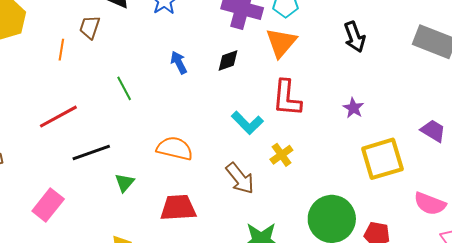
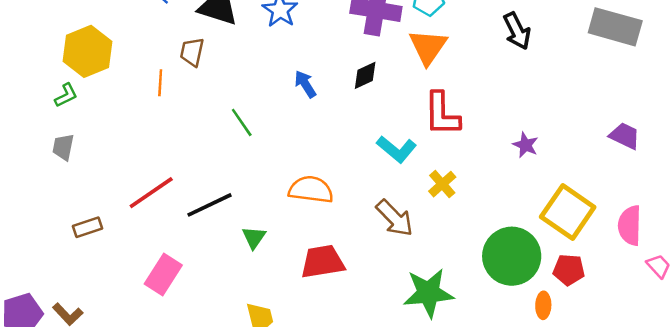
purple star: (353, 108) -> (525, 145), moved
red line: (58, 117) -> (151, 193), moved
yellow square: (382, 159) -> (568, 212), moved, turned -33
pink semicircle: (430, 204) -> (630, 225), turned 76

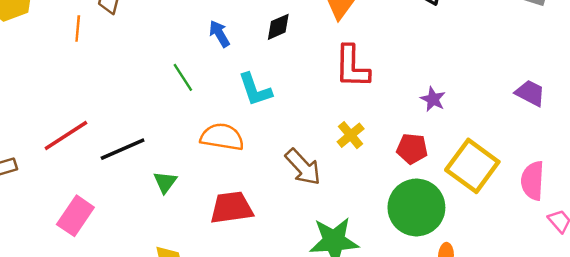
green line: (242, 122) -> (183, 77), moved
cyan L-shape: (397, 149) -> (255, 90), moved, turned 30
red pentagon: (569, 270) -> (412, 149), moved

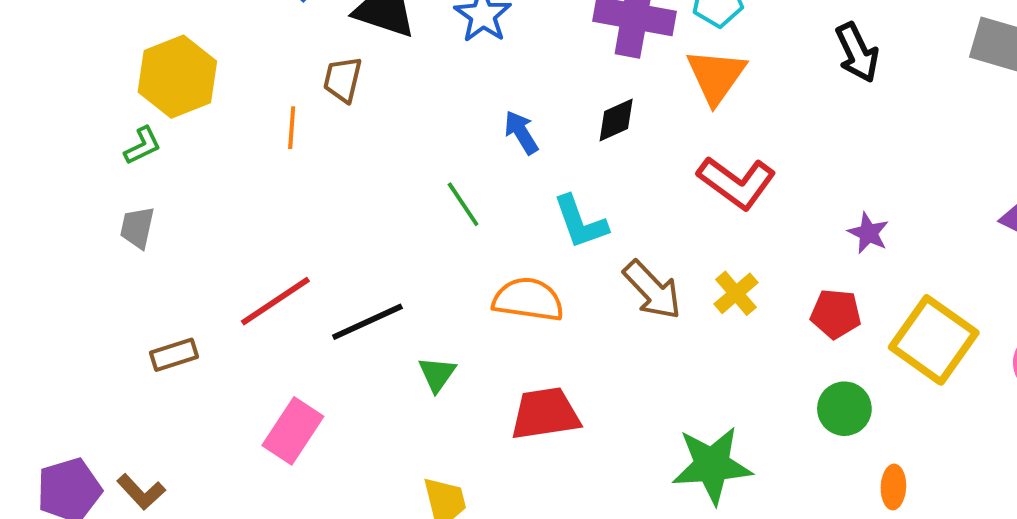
red L-shape: (352, 67) -> (737, 182), turned -54
brown arrow: (303, 167) -> (652, 290), moved
green circle: (416, 207) -> (844, 409), size x0.6

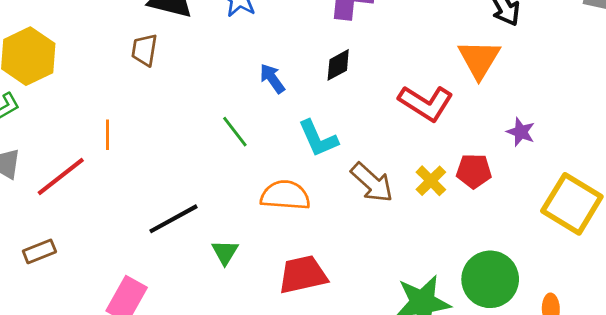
orange triangle: (716, 76) -> (479, 59), moved
orange line: (292, 128) -> (107, 135), moved
red line: (275, 301) -> (61, 176), moved
red pentagon: (836, 314) -> (474, 171), moved
green circle: (844, 409) -> (490, 279), moved, size x1.5

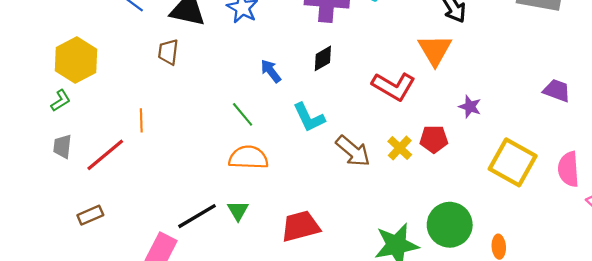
orange semicircle: (285, 195) -> (248, 158), moved
black line: (174, 219) -> (197, 216), moved

